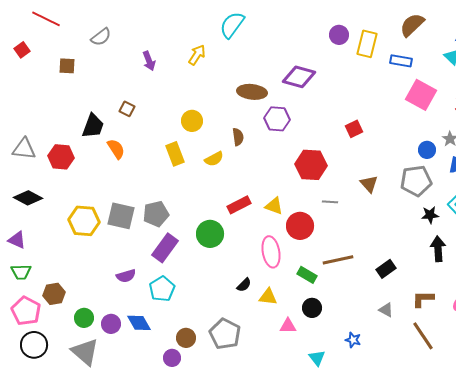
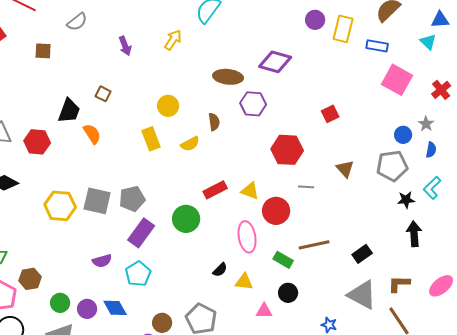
gray triangle: (386, 310) -> (362, 295), size x2.0

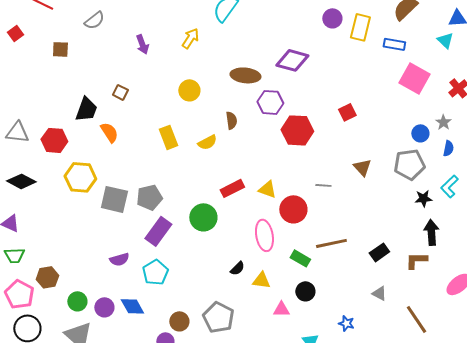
yellow circle: (168, 106) -> (189, 90), moved
red hexagon: (287, 150) -> (297, 130), moved
yellow hexagon: (60, 206) -> (80, 177), moved
brown L-shape: (399, 284) -> (416, 260), moved
gray triangle: (362, 295) -> (379, 293), size x0.5

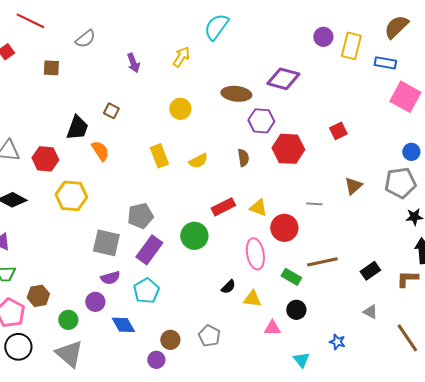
brown semicircle: (231, 120) -> (243, 158), moved
brown triangle: (362, 167) -> (353, 186), turned 30
gray square: (114, 199) -> (106, 243), moved
purple circle: (104, 307) -> (95, 302), moved
gray pentagon: (218, 317) -> (209, 336), size x0.7

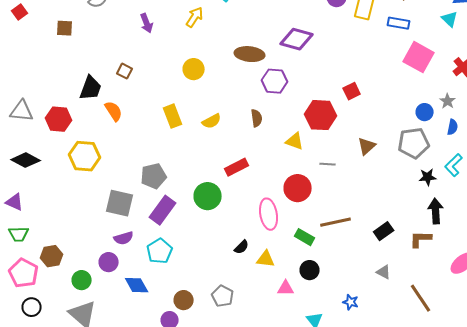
red hexagon: (288, 149) -> (321, 115), moved
yellow triangle: (258, 208) -> (295, 141), moved
black circle: (18, 347) -> (32, 307), size x0.7

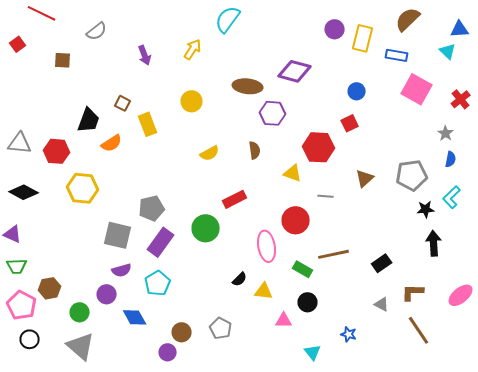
orange semicircle: (114, 111) -> (112, 143), turned 90
blue circle: (425, 112) -> (357, 91), moved
yellow rectangle: (173, 116) -> (148, 124), moved
brown L-shape: (421, 239) -> (413, 292), moved

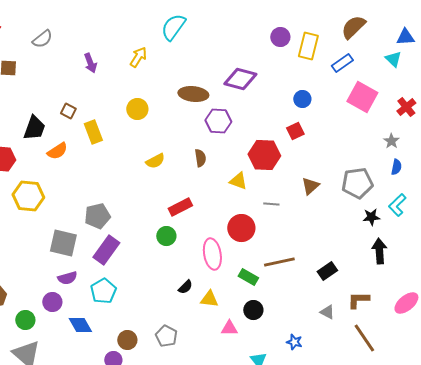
blue rectangle: (397, 55) -> (342, 63), turned -45
green circle: (206, 228) -> (166, 236), moved, size x0.7

